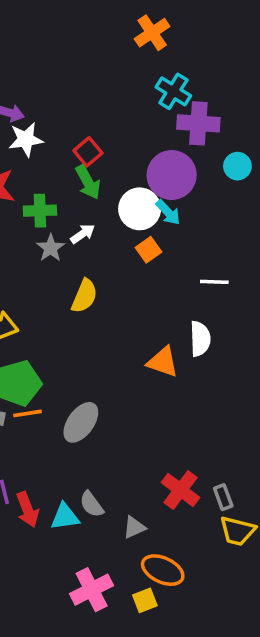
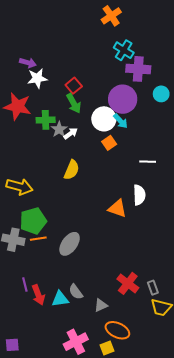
gray star: (51, 248) -> (59, 129), moved

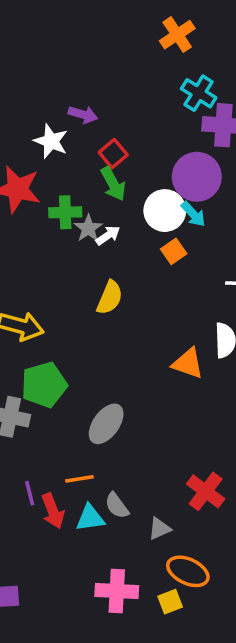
purple arrow: (28, 63) -> (83, 115), moved
white star: (37, 78) -> (51, 141), turned 30
orange line: (38, 239) -> (79, 479), moved
pink cross: (76, 342) -> (117, 591), turned 30

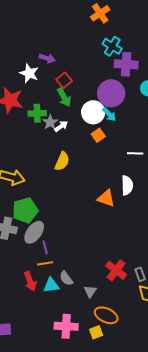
gray ellipse: (106, 424) -> (34, 232), moved
purple line: (30, 493) -> (45, 247), moved
gray triangle: (159, 529) -> (90, 291), turned -32

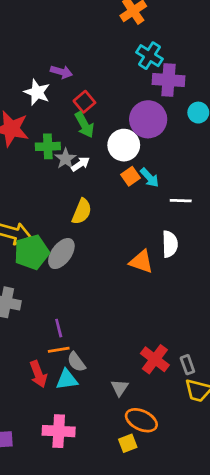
cyan arrow: (109, 114) -> (149, 178), moved
green pentagon: (25, 210) -> (32, 252), moved
gray ellipse: (34, 232) -> (61, 254), moved
gray semicircle: (66, 278) -> (76, 362), moved
pink cross: (66, 326) -> (59, 431), moved

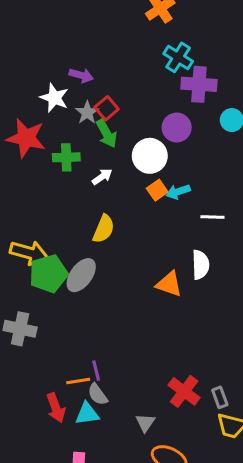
purple circle: (148, 119) -> (177, 128), size x0.7
gray star: (65, 159) -> (87, 113), moved
cyan arrow: (149, 178) -> (178, 192), turned 115
purple line: (59, 328) -> (96, 371), moved

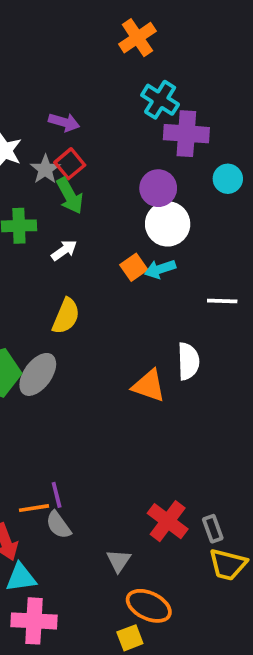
purple arrow: (81, 75) -> (64, 122), moved
white circle: (150, 156) -> (168, 224), moved
white line: (212, 217) -> (222, 301), moved
cyan triangle: (87, 414) -> (21, 578), moved

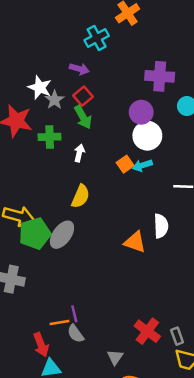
cyan cross: (160, 100) -> (97, 38), moved, turned 30
gray star: (45, 169) -> (55, 100), moved
white arrow: (64, 250) -> (79, 153), turned -42

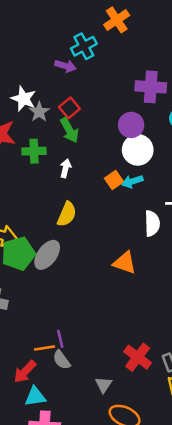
purple arrow: (79, 69) -> (66, 66), moved
white semicircle: (161, 226) -> (152, 223), moved
red arrow: (41, 345) -> (25, 372), turned 65

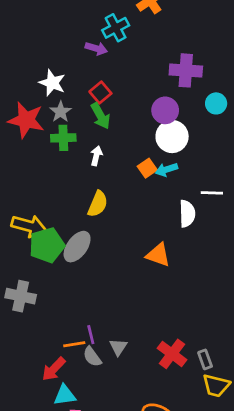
gray star: (39, 112) -> (61, 112), moved
gray triangle: (104, 385) -> (118, 347), moved

